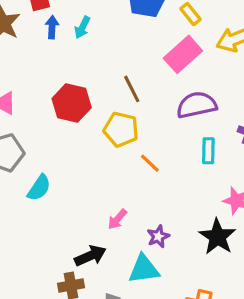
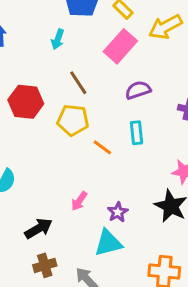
cyan arrow: (82, 27) -> (58, 39), moved
purple semicircle: (197, 105) -> (138, 90), size x0.7
cyan rectangle: (208, 151) -> (136, 133), moved
black arrow: (90, 256) -> (38, 228), moved

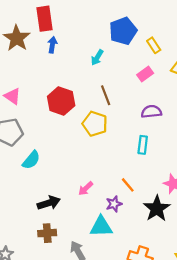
pink rectangle: (120, 46) -> (145, 74), size x0.6
orange line: (102, 147) -> (128, 185), moved

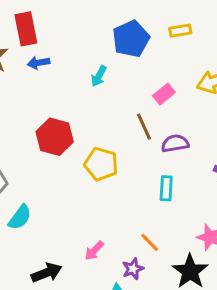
blue arrow: (52, 45) -> (39, 63), turned -105
yellow rectangle: (154, 45) -> (180, 31), moved, turned -63
brown line: (106, 95) -> (144, 127), moved

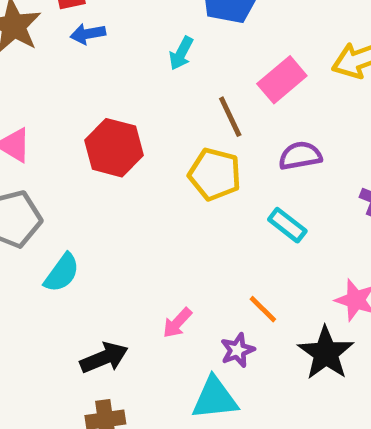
pink rectangle: (164, 94) -> (282, 80), size x1.4
brown line: (144, 127) -> (230, 117), moved
yellow pentagon: (101, 164) -> (215, 174), moved
cyan rectangle: (166, 188) -> (287, 225), turned -55

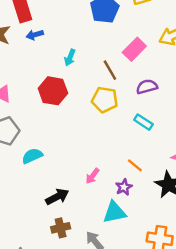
cyan arrow: (181, 53) -> (70, 58), moved
cyan semicircle: (62, 273) -> (32, 156), turned -145

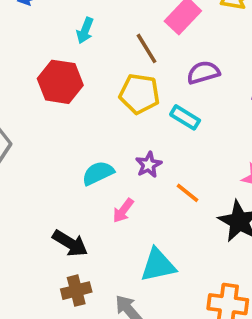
cyan rectangle: (143, 122) -> (185, 117), moved
cyan semicircle: (32, 156) -> (98, 173), moved
purple star: (124, 187) -> (149, 165), moved
black arrow: (57, 197) -> (70, 243), turned 60

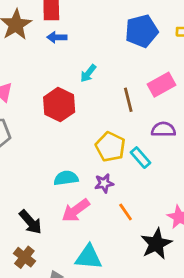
yellow pentagon: (139, 94) -> (110, 147), moved
pink arrow: (123, 210) -> (76, 210), size x1.5
brown cross: (76, 291) -> (24, 257), turned 35

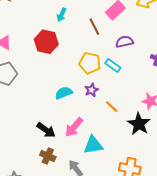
pink arrow: (76, 210) -> (74, 127), moved

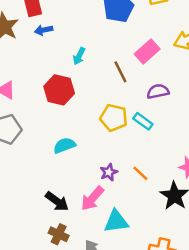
purple star: (92, 90) -> (109, 172), moved
cyan semicircle: (64, 93) -> (64, 145), moved

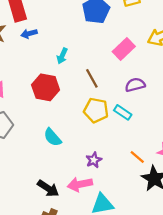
brown line: (120, 72) -> (92, 78), moved
cyan semicircle: (64, 145) -> (52, 137), turned -108
orange line: (140, 173) -> (137, 157), moved
pink arrow: (92, 198) -> (80, 184), turned 40

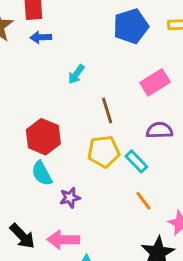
red hexagon: (46, 87) -> (43, 137), moved
yellow pentagon: (96, 110) -> (104, 152), turned -30
orange line: (137, 157) -> (143, 201), moved
purple star: (94, 160) -> (70, 198), moved

